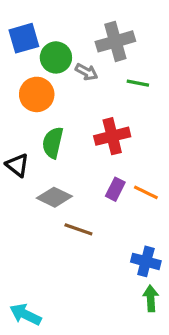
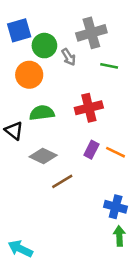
gray arrow: (86, 72) -> (69, 57), turned 30
green semicircle: (53, 143) -> (42, 113), turned 70
brown line: (78, 229) -> (62, 181), turned -50

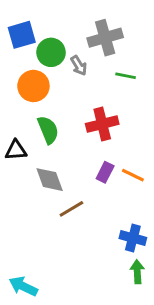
green semicircle: (42, 113) -> (48, 130), turned 75
black triangle: (14, 131) -> (16, 150), turned -42
gray diamond: (43, 156) -> (50, 180), turned 44

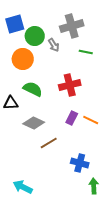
green semicircle: (48, 130) -> (33, 89), turned -42
gray diamond: (50, 180) -> (34, 123), turned -45
blue cross: (133, 238) -> (80, 163), moved
cyan arrow: (23, 286) -> (23, 187), moved

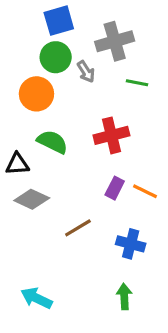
blue square: (15, 24) -> (59, 21), moved
gray diamond: (34, 123) -> (32, 199), moved
blue cross: (80, 163) -> (131, 244), moved
green arrow: (94, 186) -> (124, 297), moved

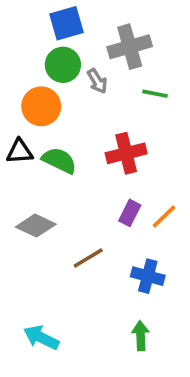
black triangle: (17, 164) -> (20, 151), moved
orange line: (145, 191) -> (164, 216), turned -70

